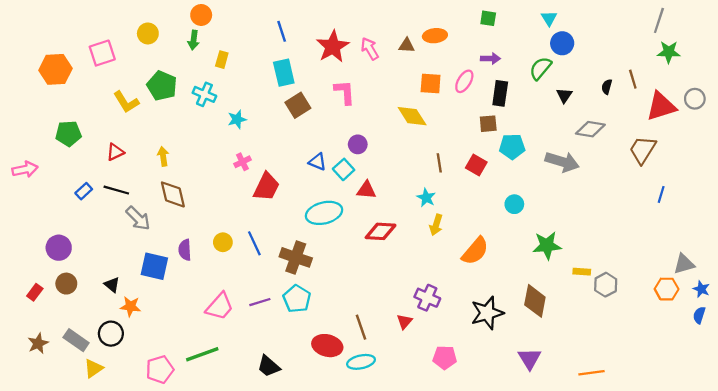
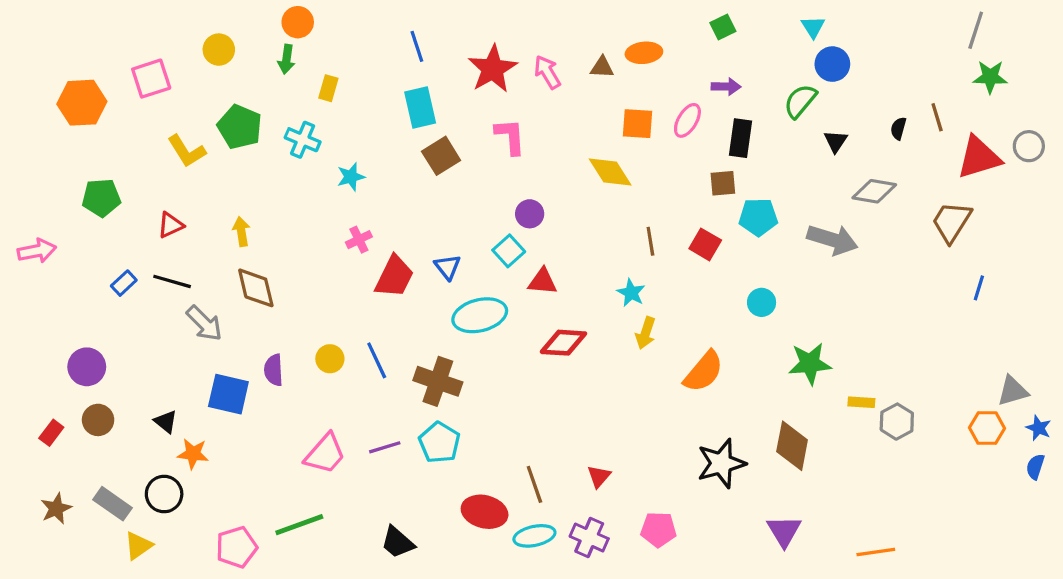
green square: (488, 18) -> (723, 27), turned -35
blue triangle: (317, 162) -> (447, 267), moved, turned 30
purple cross: (427, 298) -> (589, 538), moved

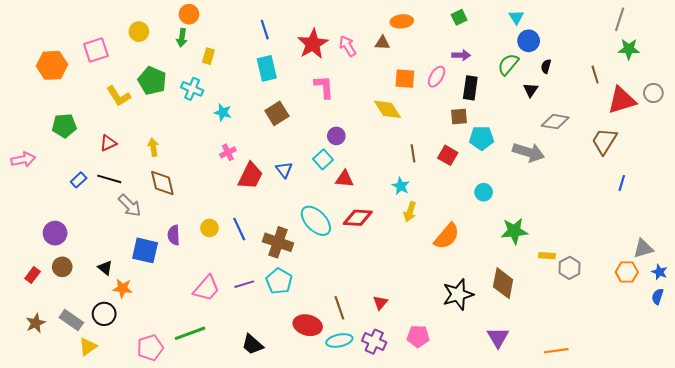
orange ellipse: (644, 53) -> (402, 21), moved
black semicircle: (898, 128) -> (546, 66), moved
brown square: (441, 156) -> (277, 113), moved
cyan star: (351, 177) -> (223, 112), turned 30
cyan ellipse: (480, 315) -> (316, 221), moved, turned 60

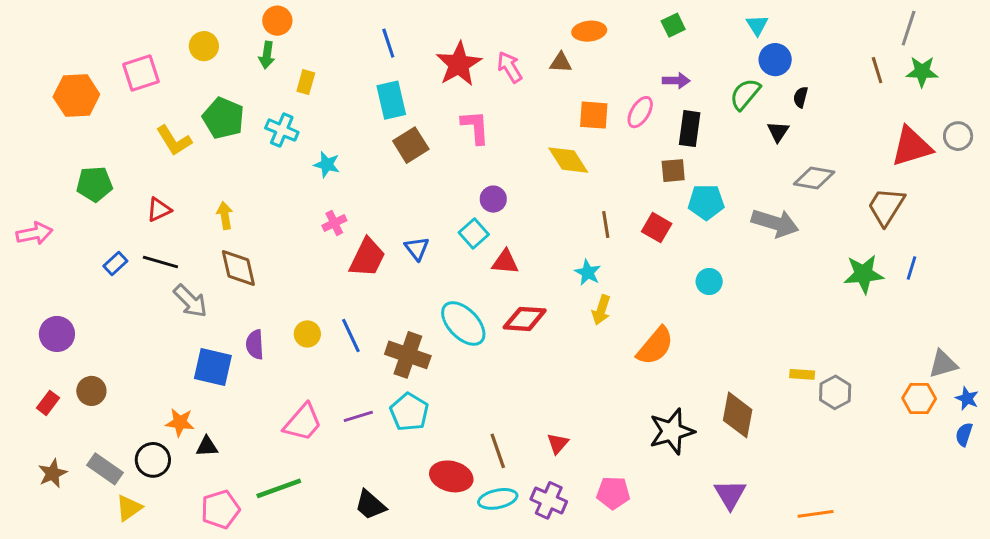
brown line: (595, 75) -> (877, 70), moved
brown square: (277, 113) -> (411, 145), moved
green star: (514, 231) -> (864, 274), moved
purple circle: (55, 233) -> (57, 334), moved
black triangle: (105, 268) -> (207, 446), moved, turned -42

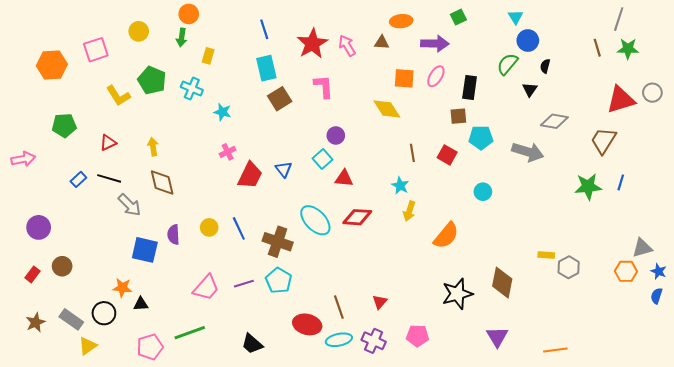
purple arrow: (676, 81) -> (435, 44), moved, size x1.5

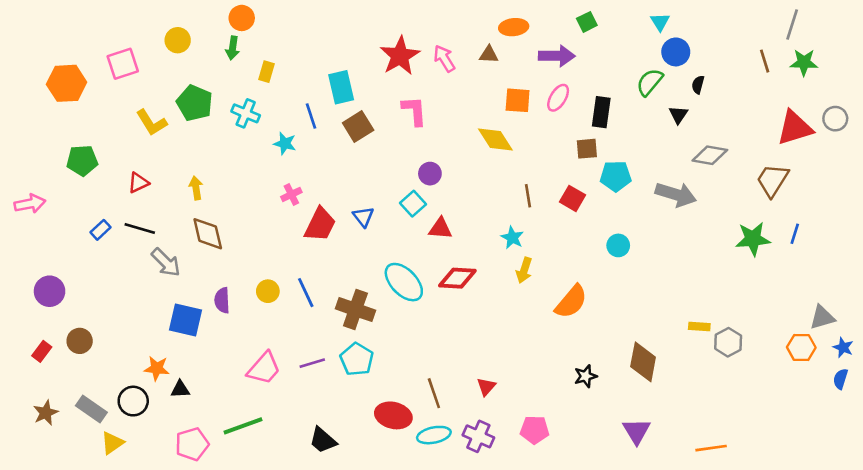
blue line: (264, 29) -> (311, 116), moved
black star: (457, 294) -> (586, 376), size x0.6

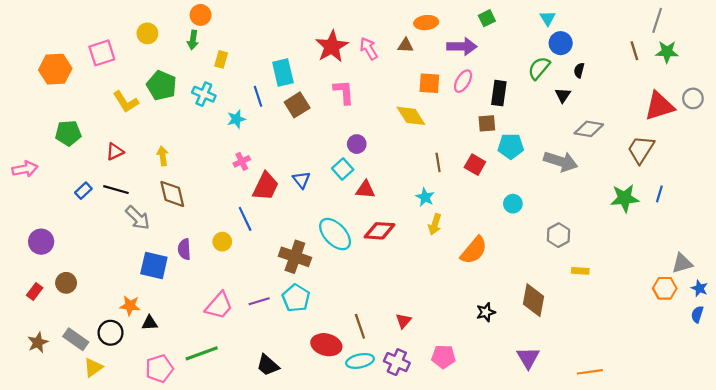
cyan star: (285, 143) -> (236, 119), turned -30
blue line: (306, 293) -> (245, 219), moved
gray hexagon: (728, 342) -> (558, 235), moved

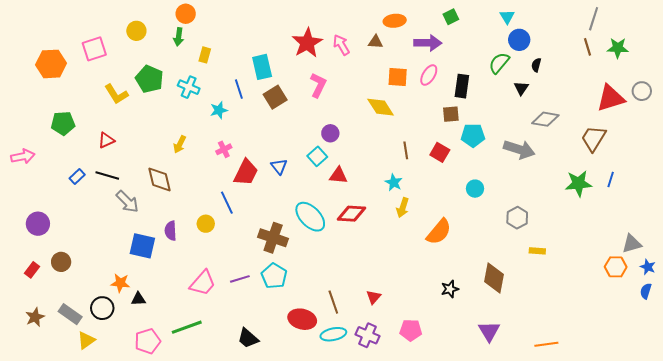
gray line: (657, 20) -> (594, 19), moved
pink L-shape: (344, 92) -> (318, 85), turned 30
yellow arrow: (163, 156) -> (180, 144), moved, turned -144

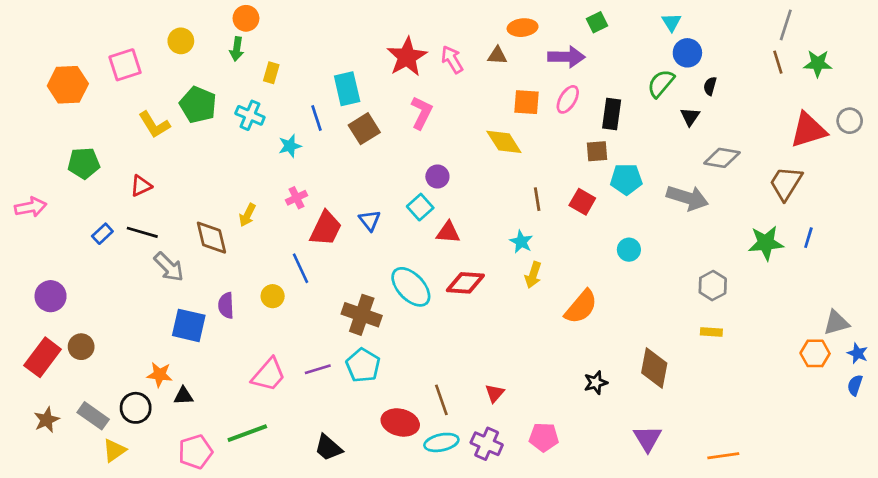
yellow arrow: (180, 144) -> (247, 215), moved
gray hexagon: (517, 218) -> (713, 286), moved
red rectangle: (32, 270) -> (43, 357), size x1.8

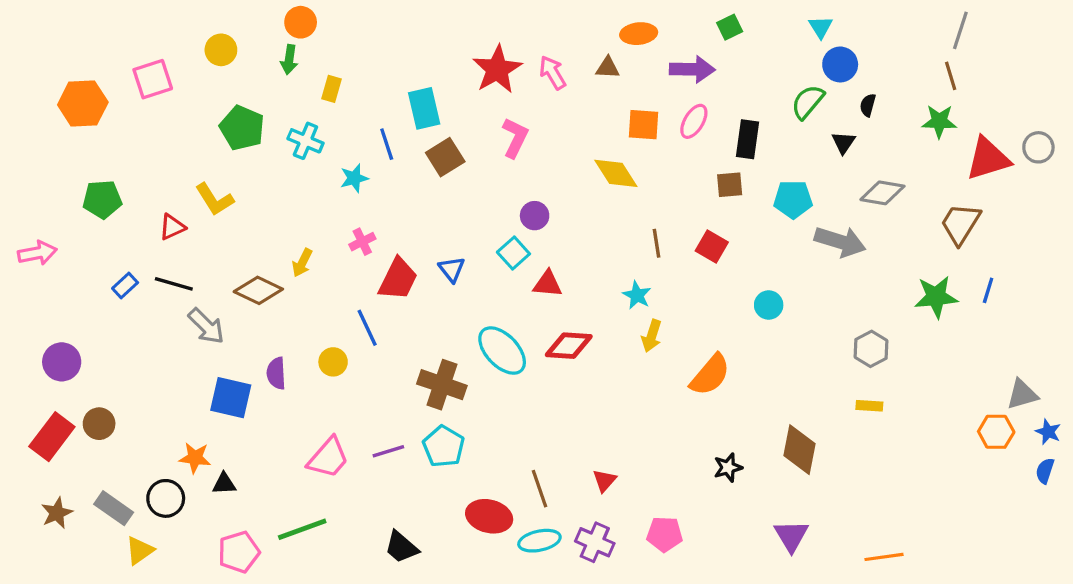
green star: (818, 63) -> (939, 121), moved
yellow L-shape: (154, 125) -> (214, 199), moved
cyan pentagon: (626, 179) -> (793, 199), moved
brown diamond: (211, 238) -> (258, 290), turned -51

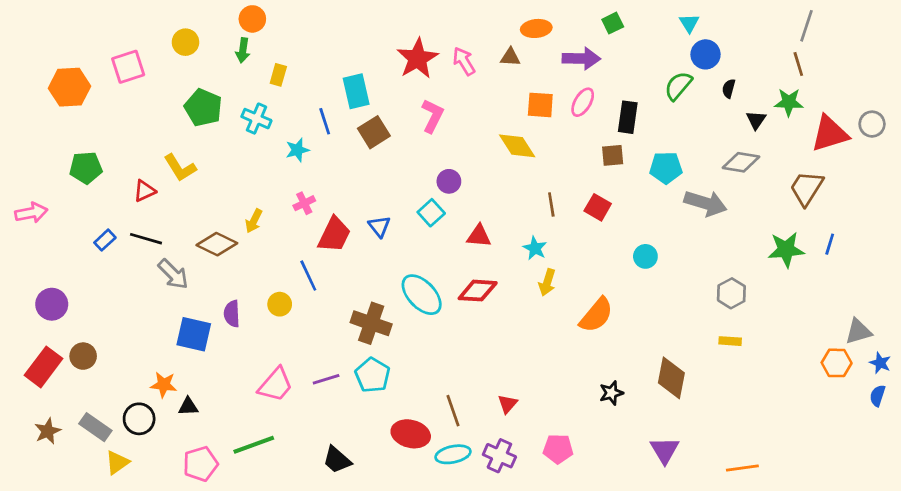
black triangle: (843, 142) -> (756, 120), moved
red triangle: (548, 284) -> (479, 236), moved

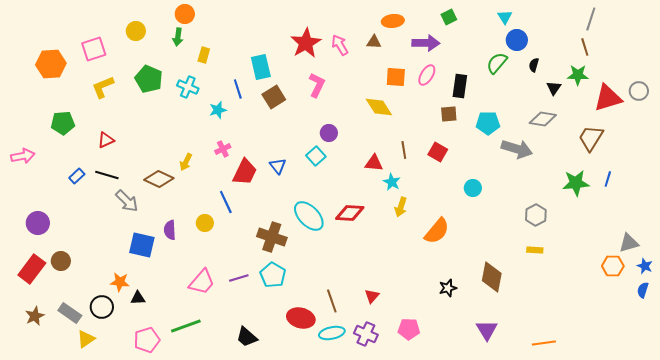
yellow L-shape: (180, 168) -> (103, 87), moved, turned 100
red triangle: (479, 236) -> (374, 163), moved

